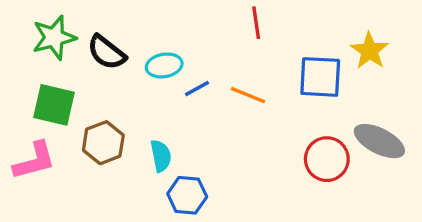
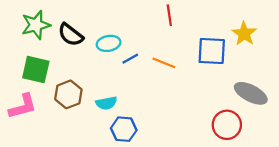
cyan semicircle: (161, 156) -> (106, 103), turned 90
red circle: (327, 159) -> (227, 125), moved

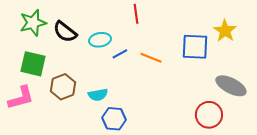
red line: (169, 15) -> (136, 14), moved

